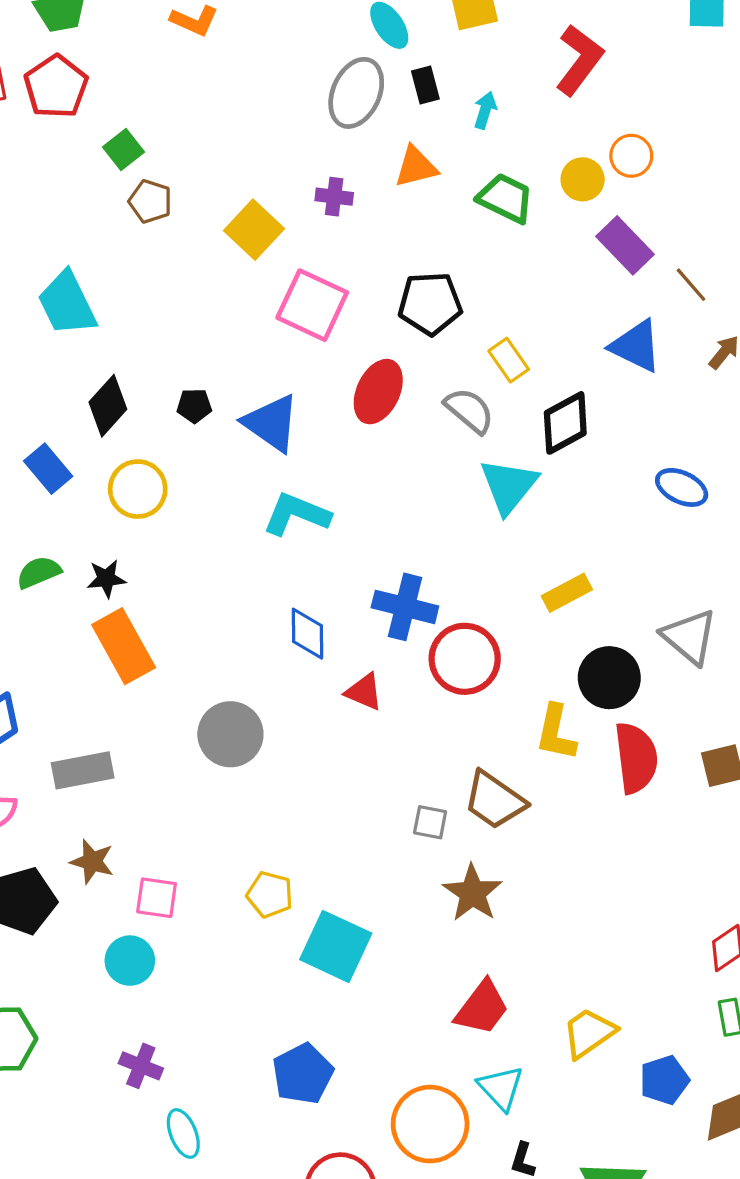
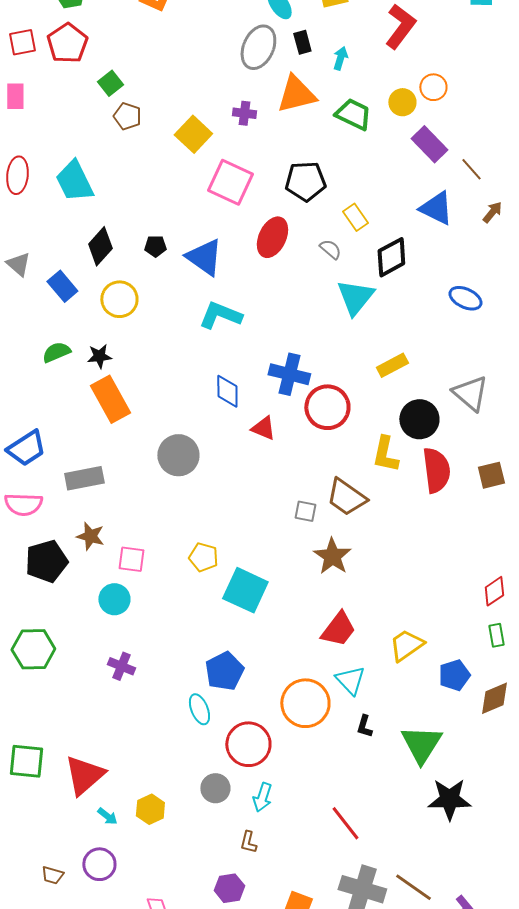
orange triangle: (416, 167) -> (296, 94), size x1.4
gray semicircle: (469, 410) -> (330, 249), size x0.7
cyan ellipse: (183, 1133) -> (199, 709), moved

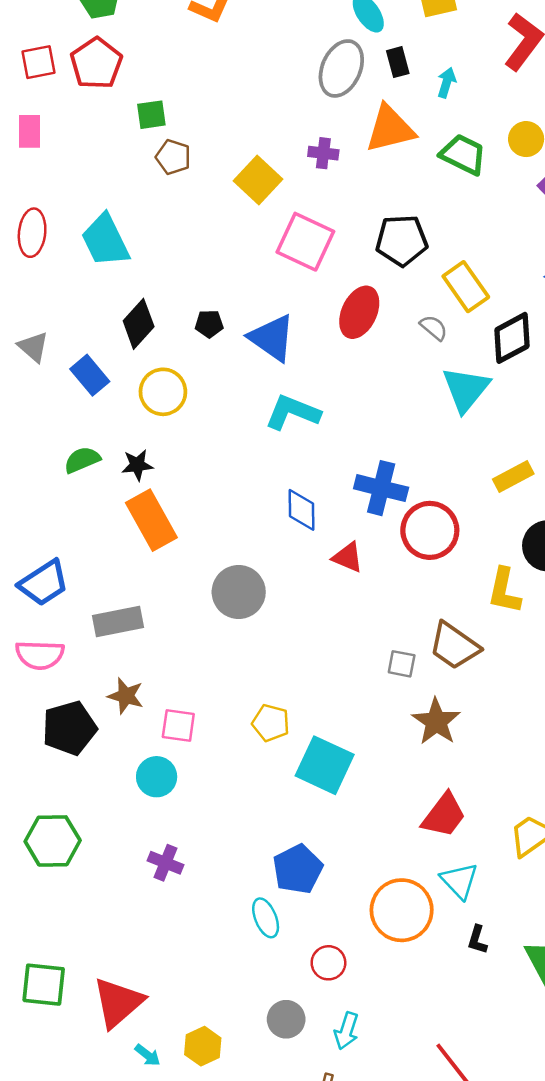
green square: (110, 83) -> (151, 115), turned 30
yellow rectangle: (355, 217) -> (466, 287), size x1.4
red circle: (248, 744) -> (328, 963), size x0.6

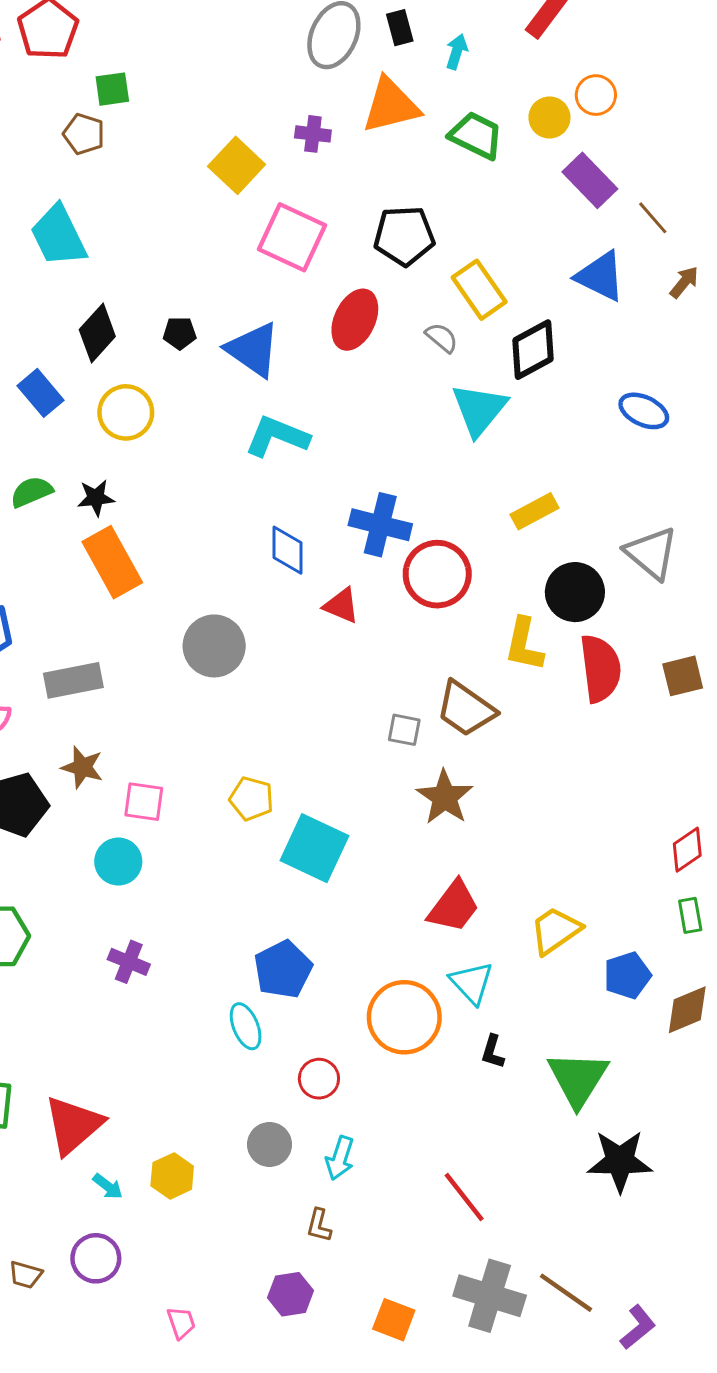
brown pentagon: (173, 157) -> (84, 134), moved

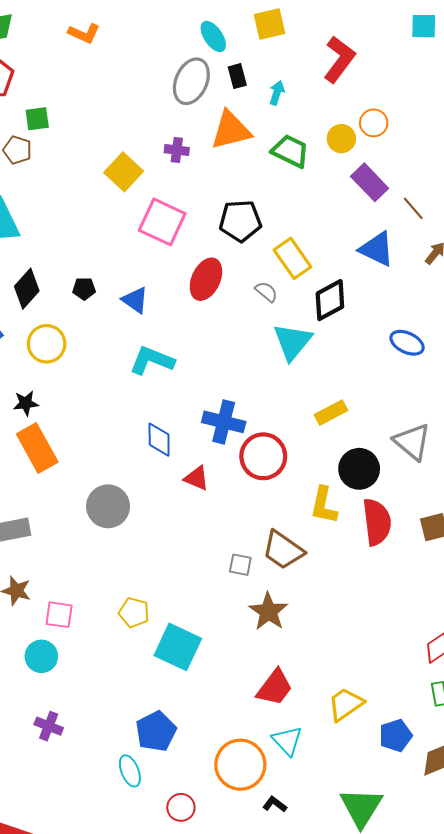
blue triangle: (253, 350) -> (135, 300), size x0.7
black L-shape: (493, 1052) -> (275, 804), moved, turned 110

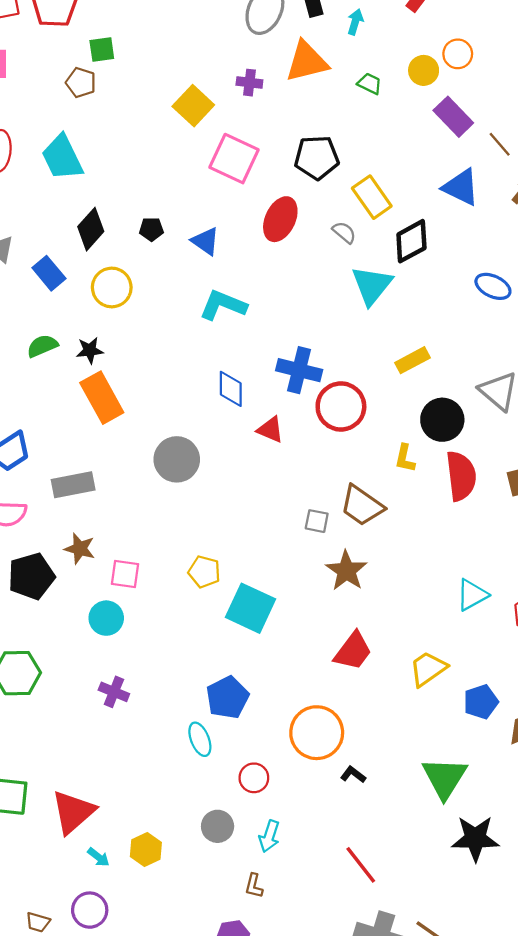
green trapezoid: (290, 151) -> (370, 84), size x0.6
yellow L-shape: (324, 505) -> (405, 458), size x0.7
cyan triangle: (287, 741) -> (472, 595), moved, turned 44

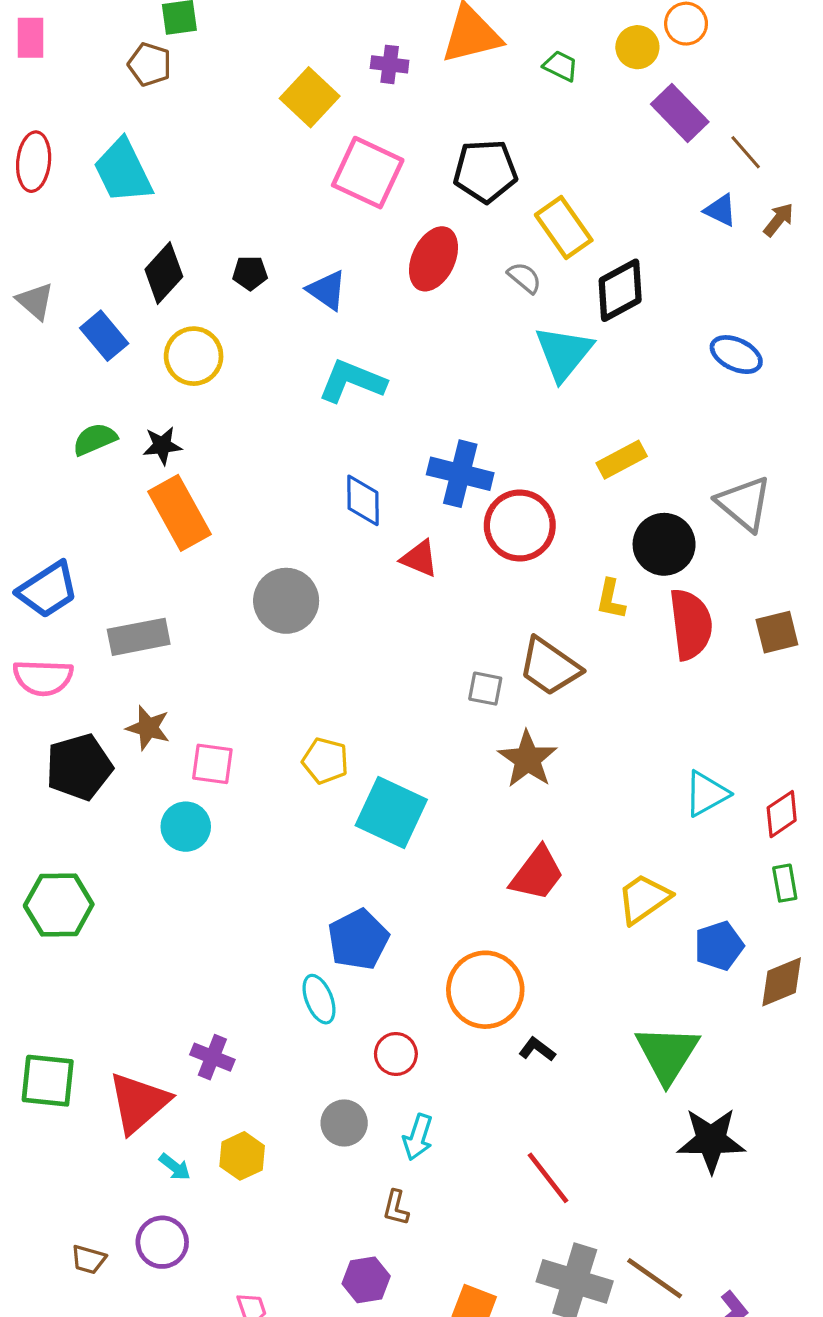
blue triangle: (461, 187) -> (721, 210), moved, size x0.6
purple cross: (114, 692) -> (212, 1057), moved

